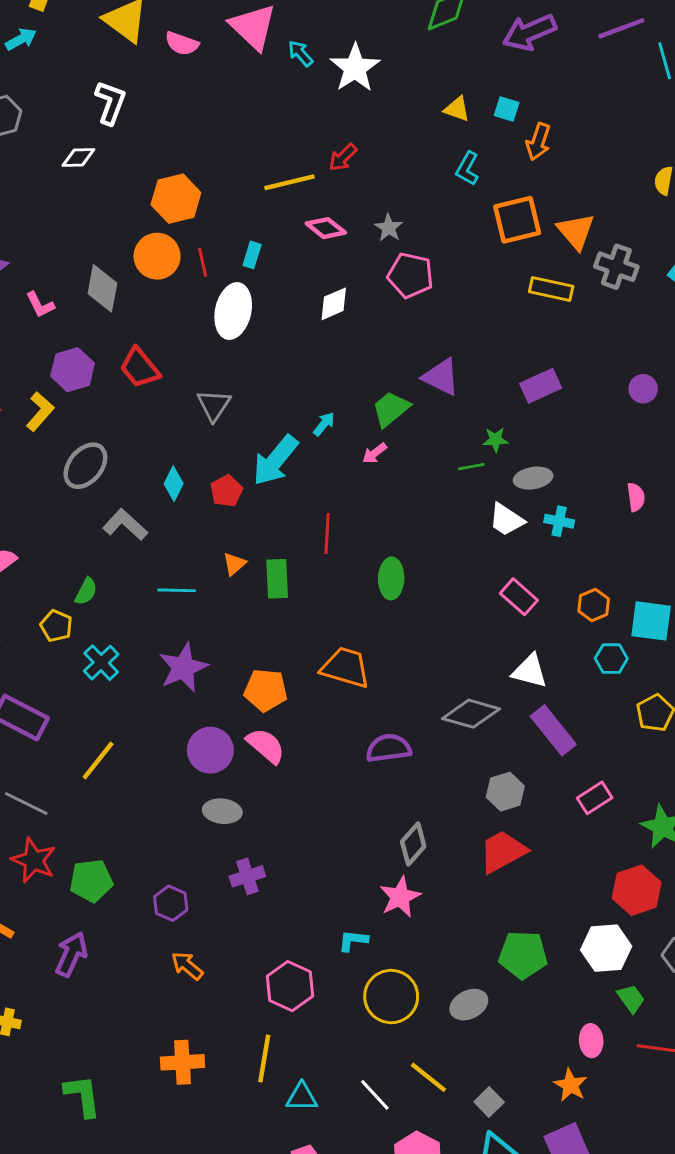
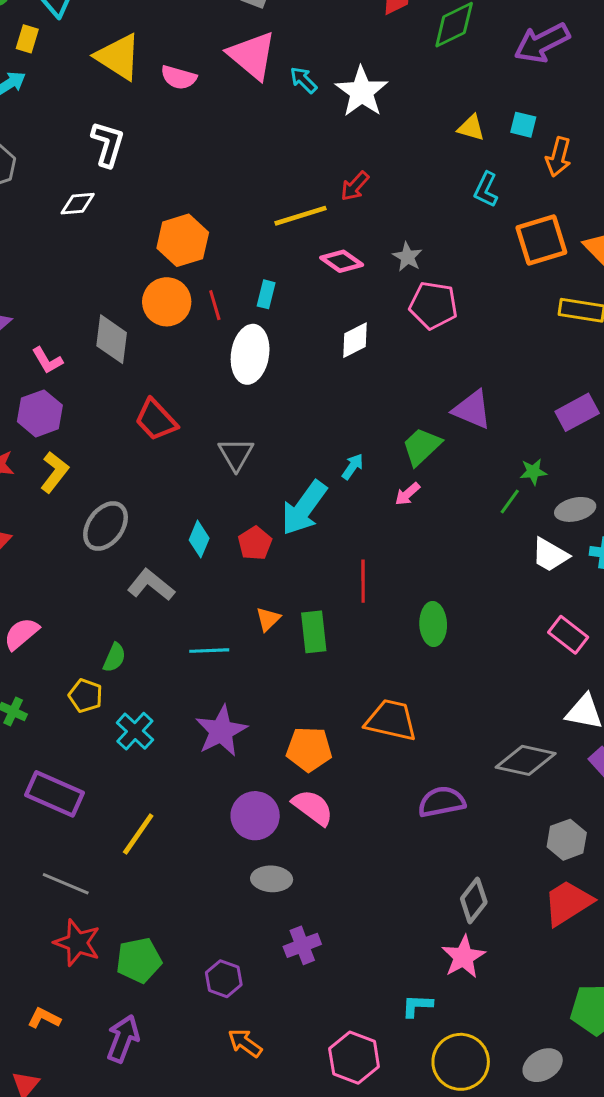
purple hexagon: (73, 370) -> (40, 413), moved
green line: (471, 467) -> (510, 502), turned -40

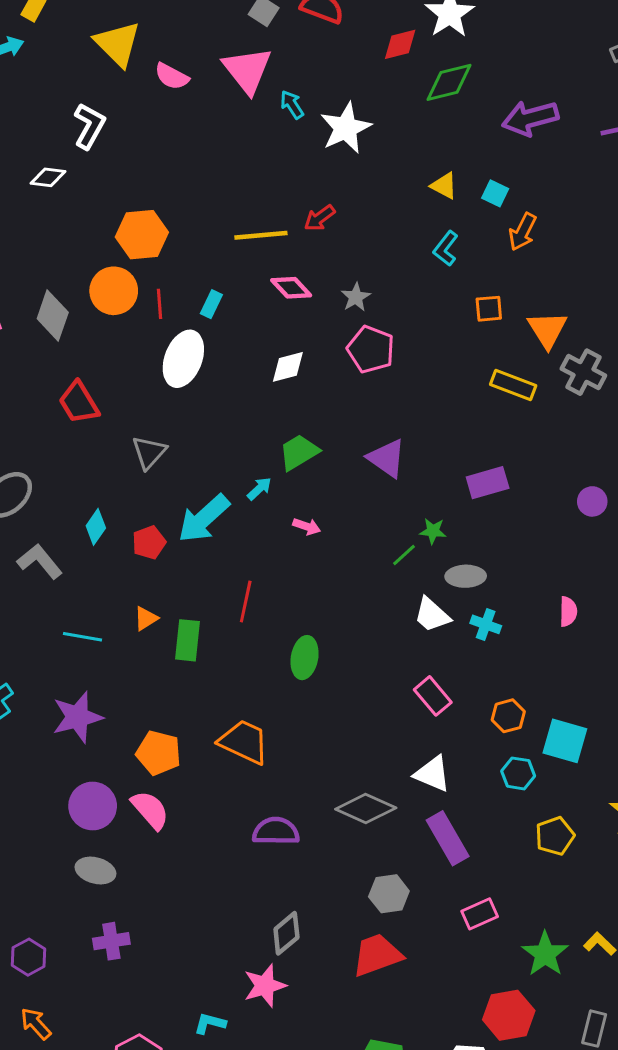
orange square: (541, 240) -> (489, 309), size x0.6
green trapezoid: (422, 446) -> (299, 452), moved
pink arrow: (407, 494) -> (307, 526), turned -132

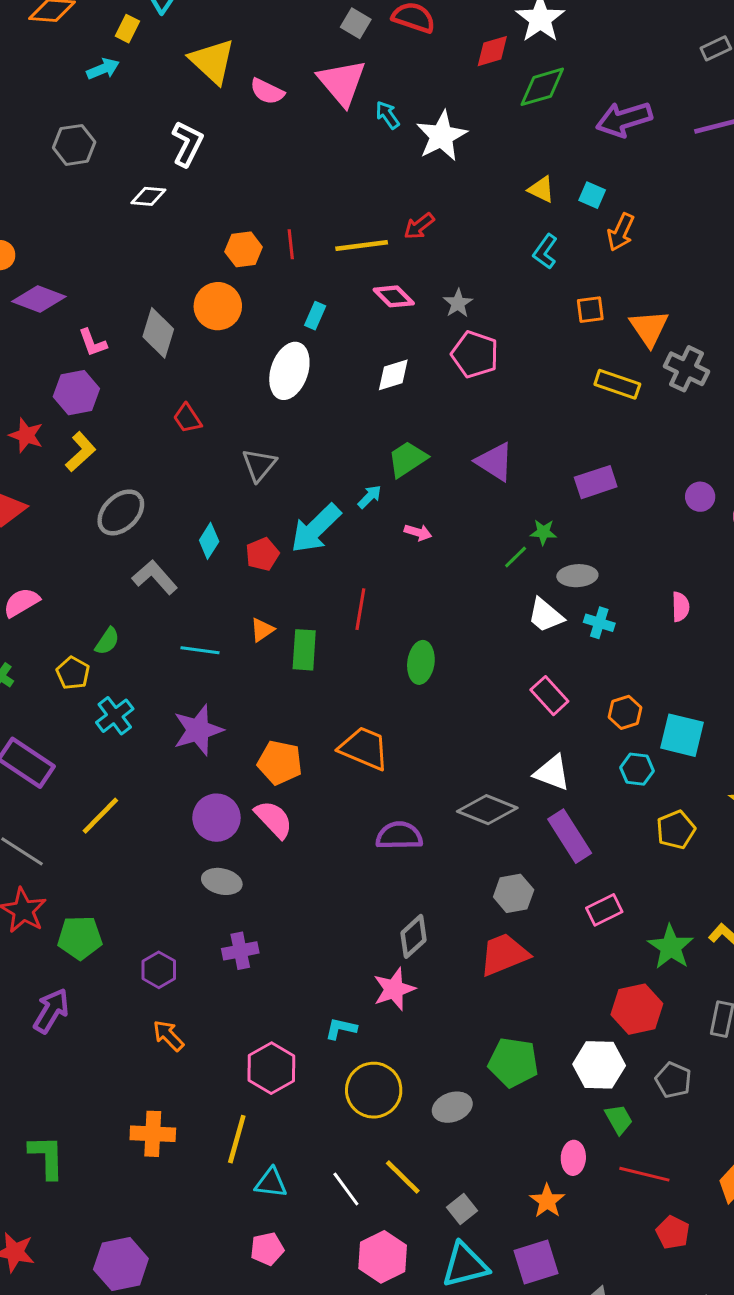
orange hexagon: (142, 235) -> (244, 249), size x0.7
red line: (159, 304) -> (291, 244), moved
red trapezoid: (79, 403) -> (187, 418), size x0.7

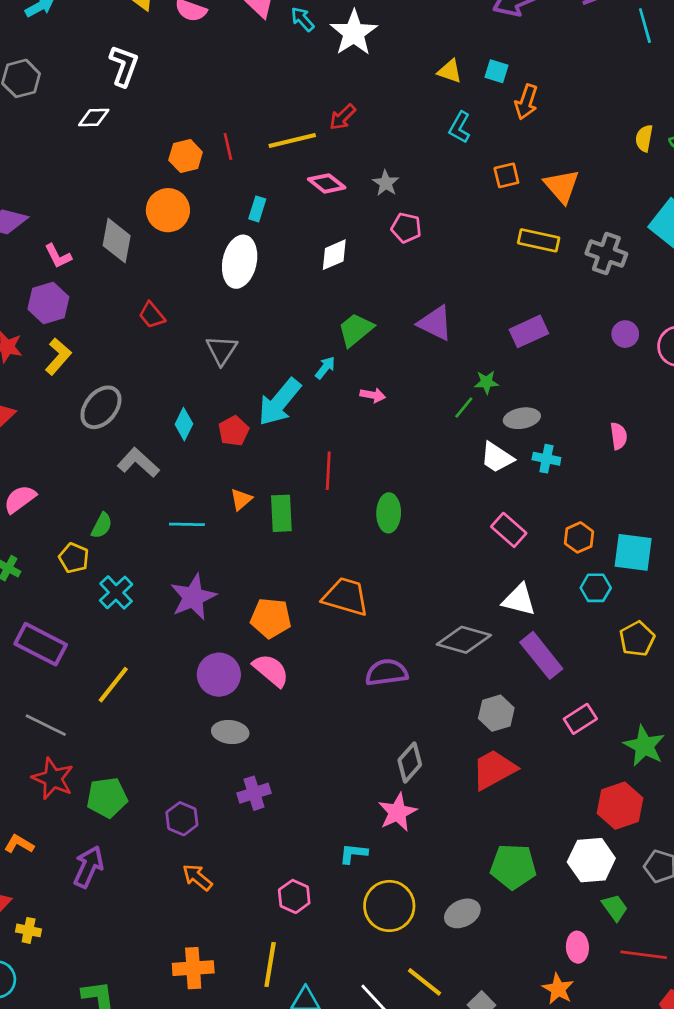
pink pentagon: (475, 354) -> (406, 228), size x0.7
gray cross: (686, 369) -> (606, 254), moved
pink hexagon: (271, 1068) -> (294, 896), size x0.7

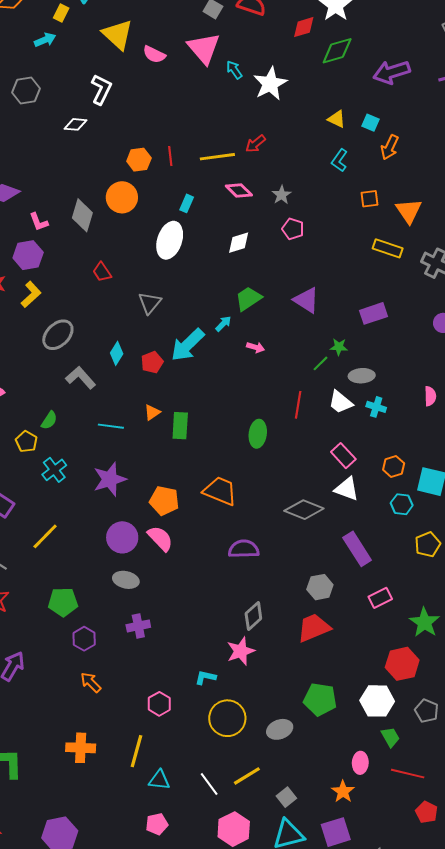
red line: (328, 471) -> (298, 405), moved
white triangle: (519, 600) -> (347, 489), moved
gray diamond: (464, 640) -> (304, 510), moved
green pentagon: (107, 798) -> (63, 602), moved
yellow line: (425, 982) -> (247, 776), turned -76

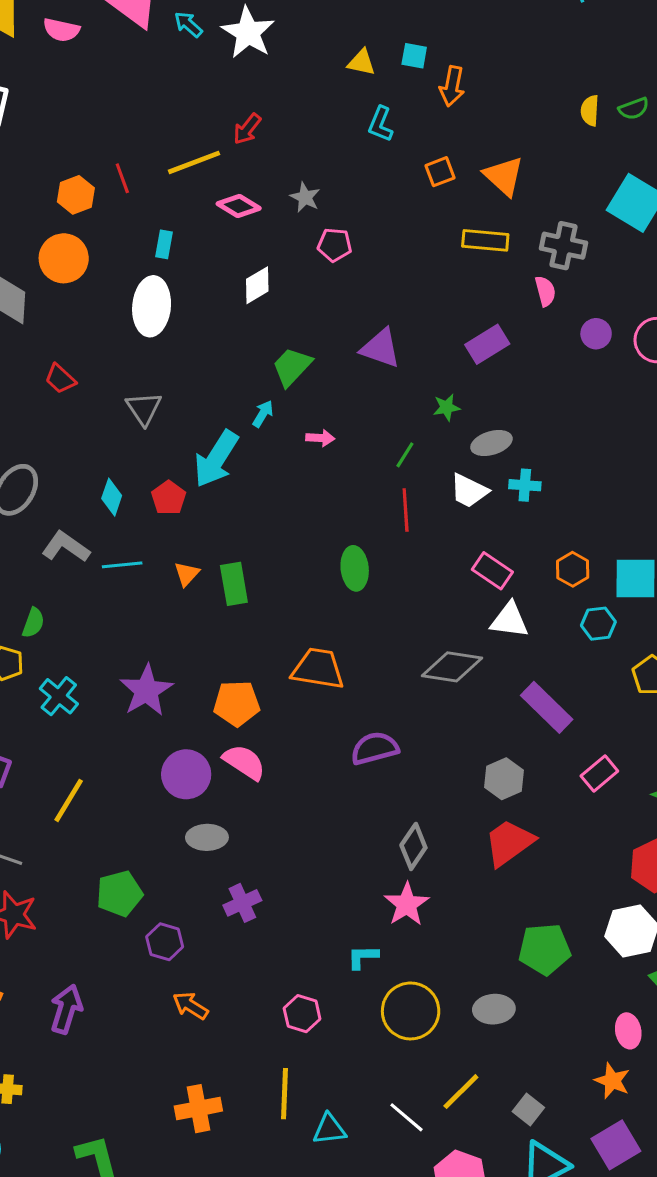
green line: (320, 363) -> (405, 455), moved
pink semicircle: (430, 396) -> (545, 291), moved
cyan line: (111, 426) -> (122, 565), moved
gray ellipse: (280, 729) -> (494, 1009), turned 30

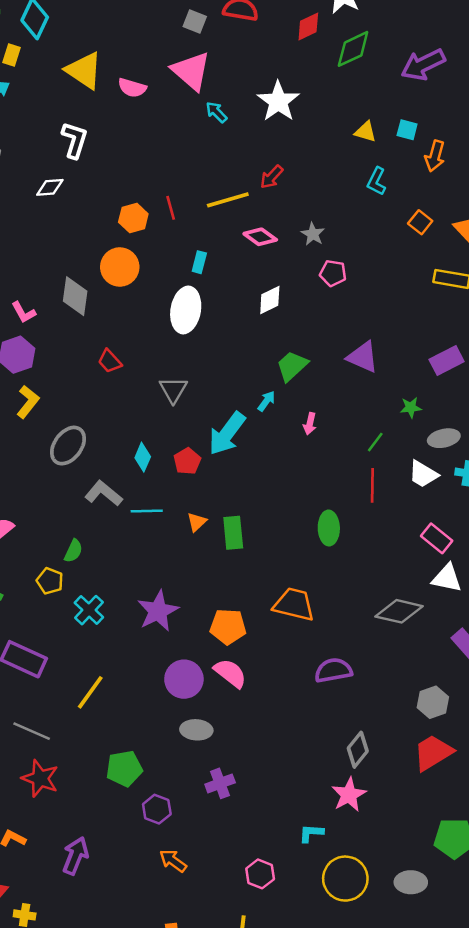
cyan arrow: (188, 24) -> (216, 112), moved
orange square: (440, 172) -> (420, 222), turned -35
pink arrow: (320, 438) -> (310, 424), turned 95

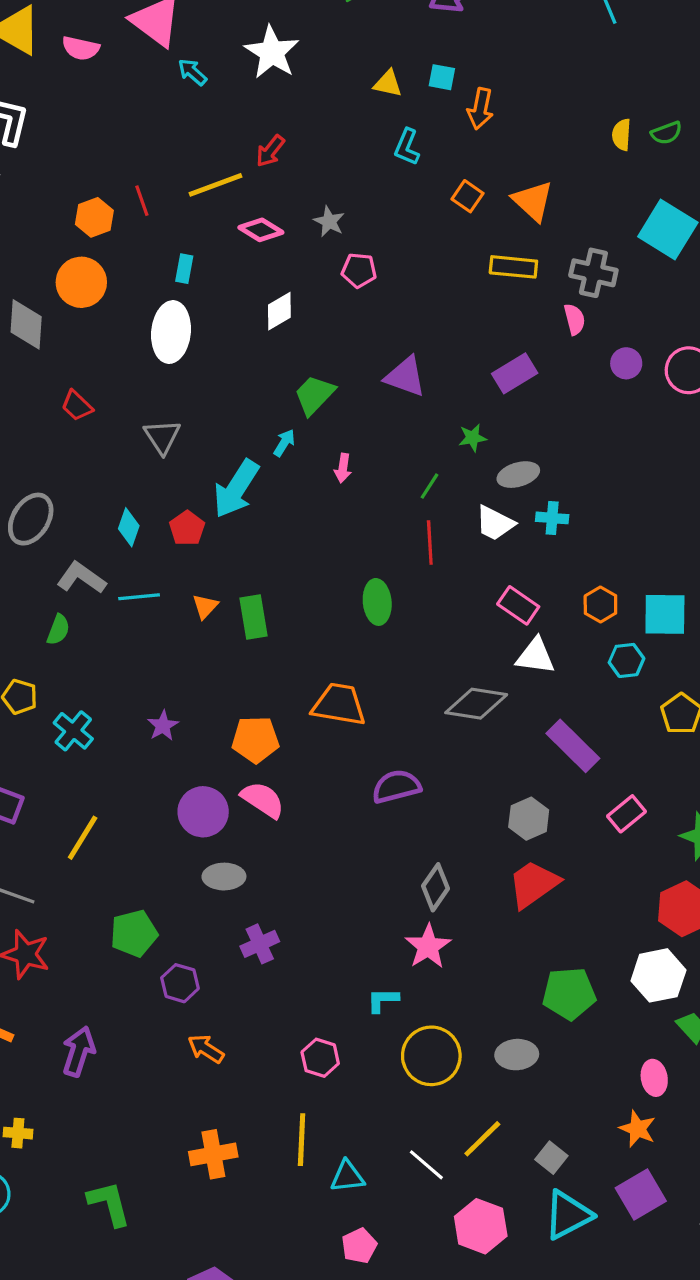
green semicircle: (73, 551) -> (58, 630), moved
purple star: (158, 611) -> (163, 726), size x0.6

